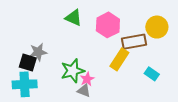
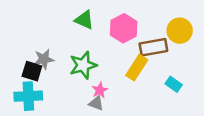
green star: (73, 71) -> (83, 65), moved

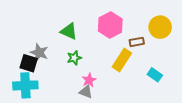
green triangle: (84, 20) -> (69, 31), moved
brown rectangle: (153, 47) -> (137, 42), size x0.6
gray star: (44, 59) -> (39, 53), turned 30
green star: (83, 65) -> (74, 58), size x0.6

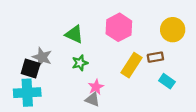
brown rectangle: (137, 42) -> (155, 57), moved

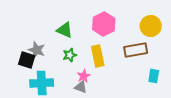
brown rectangle: (155, 57) -> (136, 50), size x1.6
yellow rectangle: (131, 65) -> (98, 56), moved, turned -45
cyan rectangle: (167, 81) -> (154, 76), moved, turned 64
cyan cross: (27, 93) -> (42, 83), moved

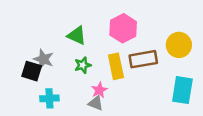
yellow circle: (151, 26) -> (179, 45), moved
brown rectangle: (136, 50) -> (143, 59), moved
cyan rectangle: (154, 76) -> (182, 90), size x1.6
cyan cross: (42, 83) -> (49, 98), size x0.7

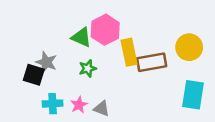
pink hexagon: (123, 28) -> (105, 30), moved
yellow rectangle: (116, 66) -> (129, 52), moved
pink star: (99, 90) -> (79, 105), moved

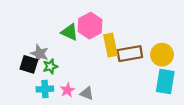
yellow circle: (189, 47) -> (162, 55), moved
green star: (88, 69) -> (50, 66), moved

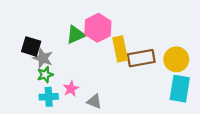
green triangle: (70, 32) -> (76, 35), turned -48
black square: (29, 64) -> (31, 46), moved
green star: (50, 66) -> (45, 75), moved
pink star: (67, 90) -> (71, 89), moved

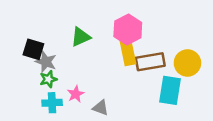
pink hexagon: (98, 28) -> (128, 29), moved
cyan rectangle: (180, 89) -> (170, 90), moved

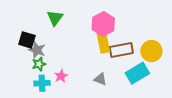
green triangle: (81, 37) -> (55, 18), moved, turned -30
cyan rectangle: (170, 90) -> (137, 73), turned 50
gray triangle: (101, 108) -> (100, 79), moved

